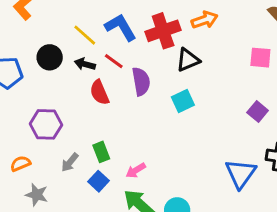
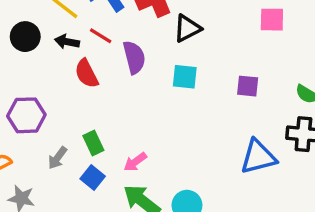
cyan square: (183, 101) -> (185, 77), turned 35
purple square: (258, 111) -> (248, 86), moved, turned -30
blue triangle: (241, 173) -> (258, 157), turned 44

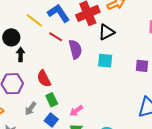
black arrow: (67, 42) -> (21, 54), moved, turned 80
red semicircle: (86, 74) -> (44, 79), moved

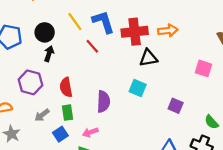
purple semicircle: (75, 49) -> (103, 102), moved

